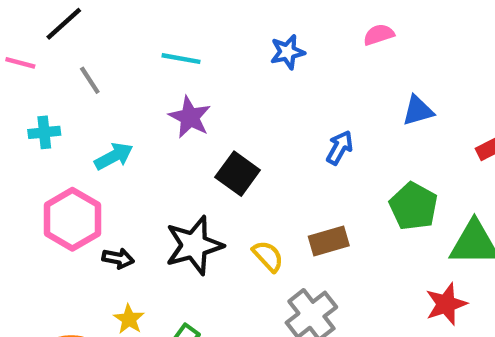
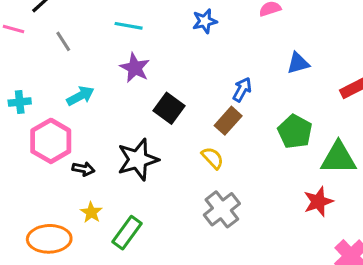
cyan cross: (44, 132) -> (20, 102), moved
brown rectangle: (329, 241) -> (228, 121), moved, turned -32
yellow semicircle: (268, 256) -> (213, 158), moved

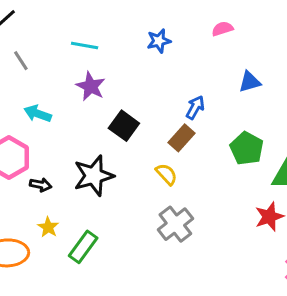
cyan arrow: (80, 96) -> (38, 114), turned -132

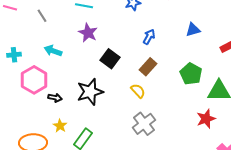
blue arrow: (195, 108) -> (149, 37), moved

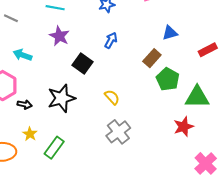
gray line: (42, 16) -> (11, 18), turned -32
blue arrow: (149, 37) -> (111, 40), moved
brown rectangle: (148, 67) -> (152, 58), moved

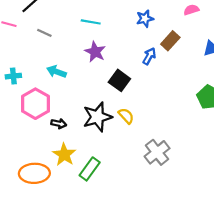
brown rectangle: (152, 58) -> (170, 41), moved
yellow semicircle: (112, 97) -> (126, 116), moved
yellow star: (30, 134) -> (64, 155), size x1.5

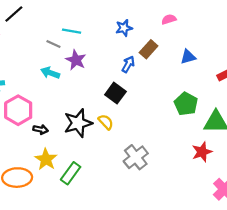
gray line: (44, 33) -> (53, 44), moved
cyan arrow: (56, 72) -> (50, 73), moved
black square: (119, 80) -> (115, 93), moved

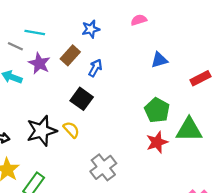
brown rectangle: (149, 49) -> (70, 55), moved
red star: (202, 152) -> (157, 142), moved

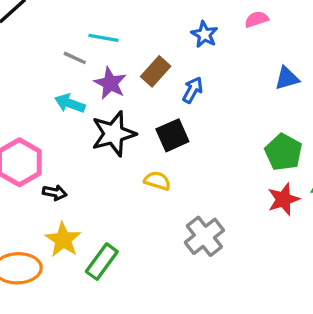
blue star: (91, 29) -> (204, 34), moved, turned -30
black square: (82, 99) -> (172, 135), turned 30
yellow semicircle: (71, 130) -> (157, 181), turned -30
black star: (42, 131) -> (114, 134), moved

